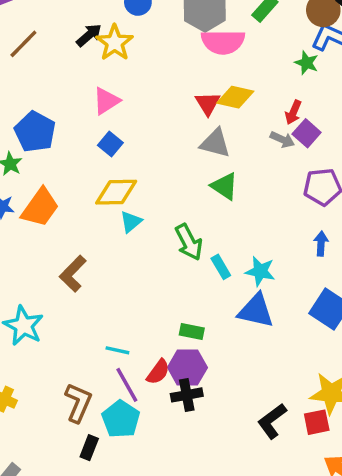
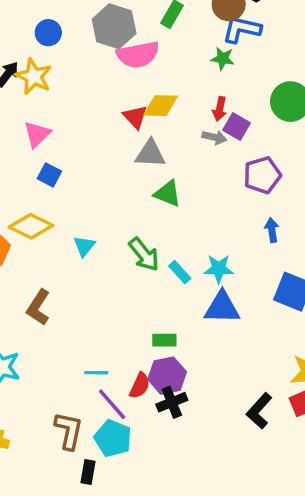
yellow diamond: (116, 192) -> (31, 226), moved, turned 39

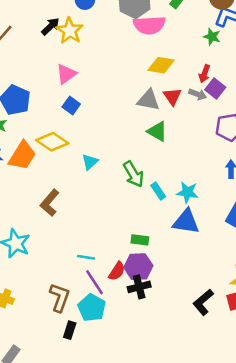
red triangle: (135, 117) -> (172, 97), moved

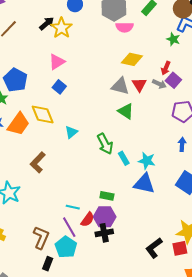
pink semicircle: (149, 25) -> (125, 27), size x0.7
yellow diamond: (52, 142) -> (43, 115), turned 30
cyan line: (86, 257) -> (73, 207), moved

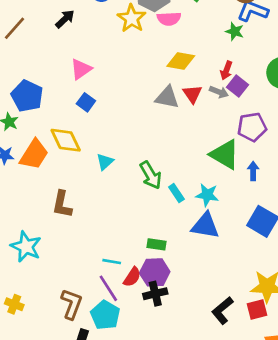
yellow star: (61, 28) -> (132, 18), moved
green triangle: (126, 111) -> (225, 154), moved, size x1.4
brown L-shape: (38, 162) -> (62, 204), turned -30

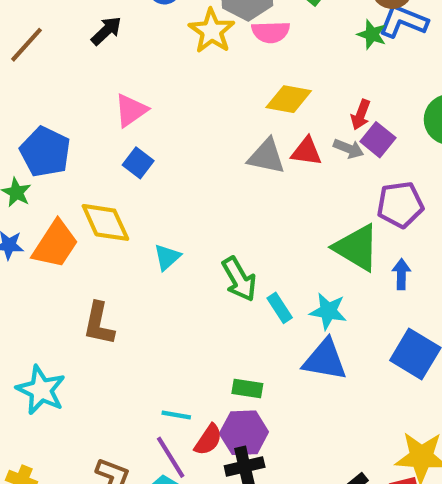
green star: (235, 31) -> (372, 34), moved
red triangle: (192, 94) -> (306, 151), turned -48

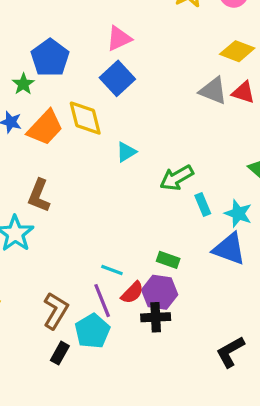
blue square: (138, 163) -> (117, 78), size x1.5
green arrow: (239, 279) -> (177, 178), turned 80
brown L-shape: (99, 324) -> (39, 196), moved

